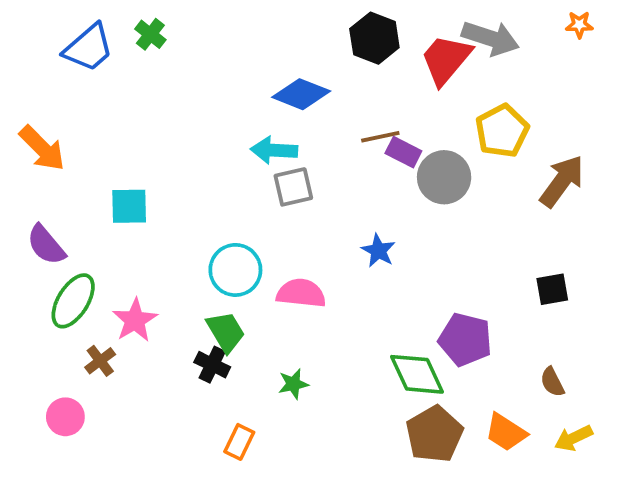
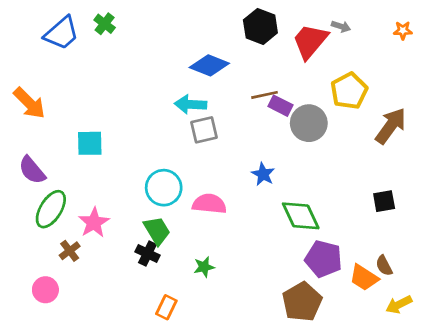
orange star: (579, 25) -> (403, 30), moved
gray arrow: (490, 38) -> (341, 26), size x0.5
purple pentagon: (465, 340) -> (324, 259), moved
green diamond: (417, 374) -> (301, 216), moved
orange trapezoid: (506, 432) -> (364, 278), moved

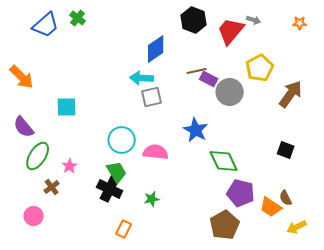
blue diamond: (209, 65) -> (156, 49), turned -56
blue star: (263, 174) -> (196, 130), size x1.4
black square: (384, 201) -> (286, 150), turned 30
pink star: (94, 223) -> (70, 166), size x0.7
black cross: (148, 253) -> (110, 189), size x1.4

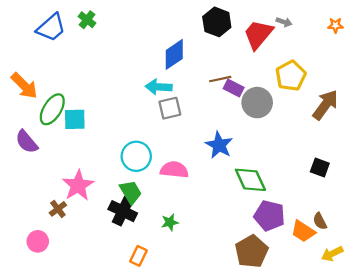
green ellipse: (38, 156) -> (52, 109), moved
pink star: (70, 166) -> (78, 185), size x1.8

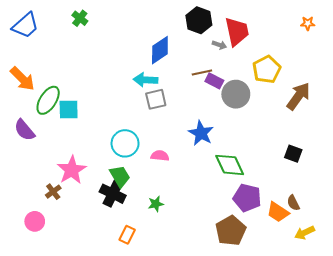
gray arrow: (284, 22) -> (219, 45), moved
blue trapezoid: (51, 28) -> (25, 25), moved
red trapezoid: (258, 34) -> (237, 32), turned 128
pink semicircle: (174, 170) -> (160, 156), size x0.7

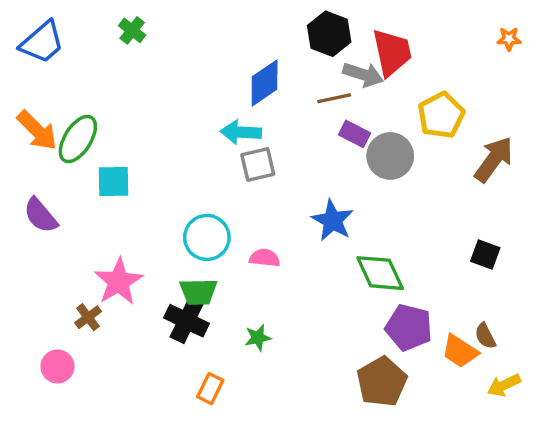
gray arrow: (219, 45) -> (363, 75), size x1.6
brown line: (202, 73) -> (334, 98), moved
green ellipse: (48, 100) -> (78, 139), moved
green trapezoid: (120, 176) -> (198, 292), turned 120

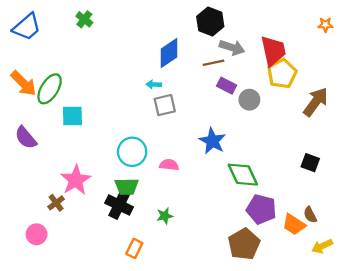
red trapezoid: (392, 52) -> (273, 51), moved
cyan arrow: (241, 132) -> (154, 84), size x0.6
gray circle: (390, 156) -> (249, 100), size x0.7

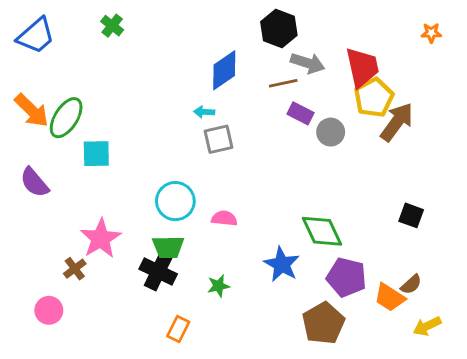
brown arrow: (316, 102) -> (397, 122), moved
blue star: (212, 141) -> (282, 264), moved
brown semicircle: (310, 215) -> (411, 284), turned -105

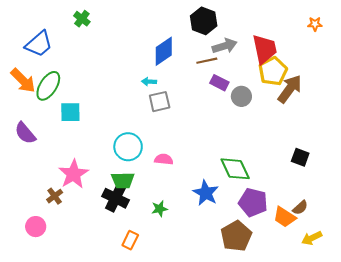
blue trapezoid: (36, 36) -> (39, 44), moved
gray arrow: (308, 63) -> (225, 46), turned -35

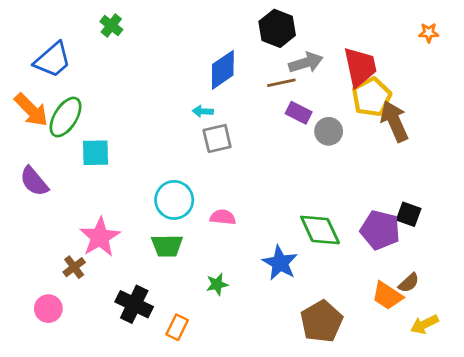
brown arrow: (290, 89) -> (394, 121), turned -60
black cross: (115, 198) -> (134, 304), moved
purple pentagon: (253, 202) -> (380, 230), moved

